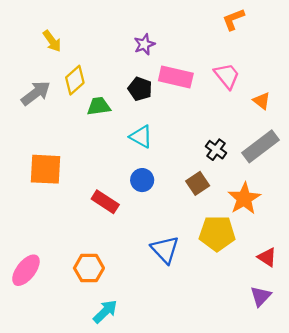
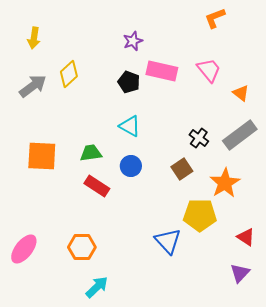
yellow arrow: (52, 41) -> (34, 38), moved, turned 45
green trapezoid: (99, 106) -> (91, 153), moved
blue triangle: (165, 250) -> (168, 241), moved

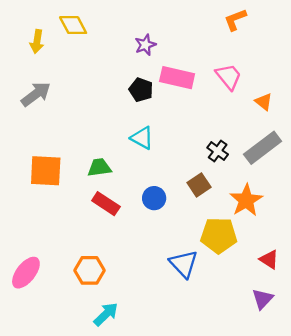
yellow diamond: (69, 74) -> (73, 25), moved, turned -76
blue circle: (131, 166) -> (154, 198), moved

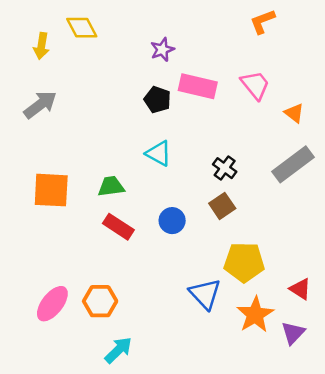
black cross: (218, 151) -> (225, 168), moved
orange star: (246, 200) -> (255, 315), moved
pink ellipse: (26, 273) -> (52, 304), moved

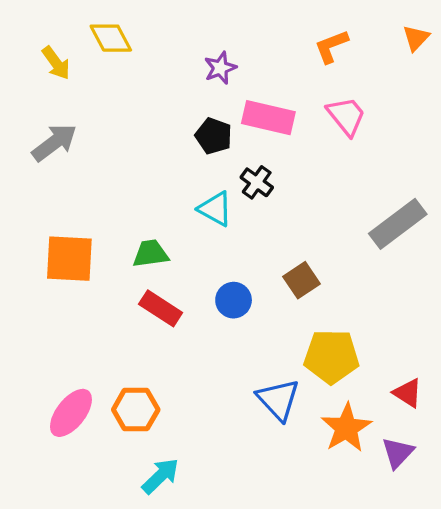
orange L-shape: (262, 22) -> (331, 46), moved
yellow arrow: (41, 46) -> (56, 63), turned -45
orange triangle: (294, 113) -> (416, 38), moved, turned 35
black cross: (225, 168) -> (257, 182), moved

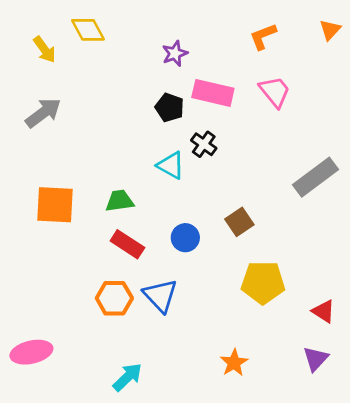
blue triangle: (278, 400) -> (160, 296), moved
orange hexagon: (136, 410) -> (114, 298), moved
pink ellipse: (71, 413) -> (31, 352), moved, turned 39
orange star: (346, 428) -> (234, 363), moved, size x0.7

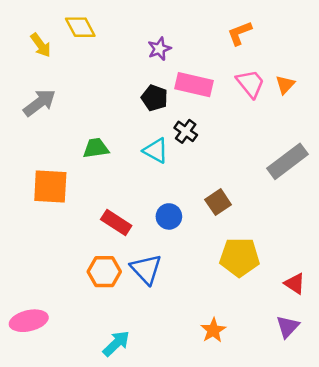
orange triangle: (330, 30) -> (285, 85), moved
green trapezoid: (120, 201) -> (96, 148), moved

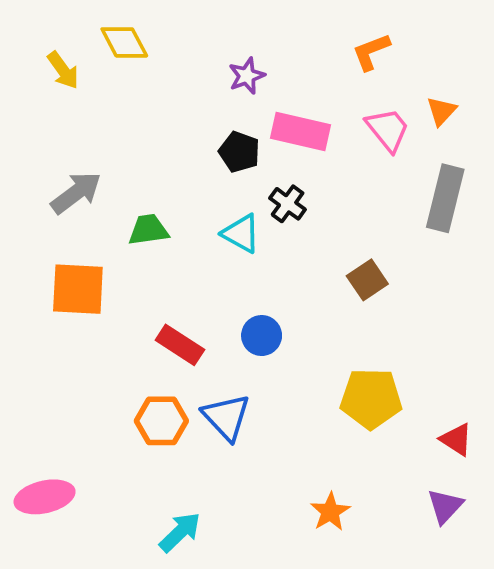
orange triangle: (285, 85) -> (441, 111), moved
gray arrow: (40, 103) -> (76, 193), moved
gray rectangle: (288, 161) -> (445, 198), moved, turned -39
brown square: (218, 202) -> (367, 280), moved

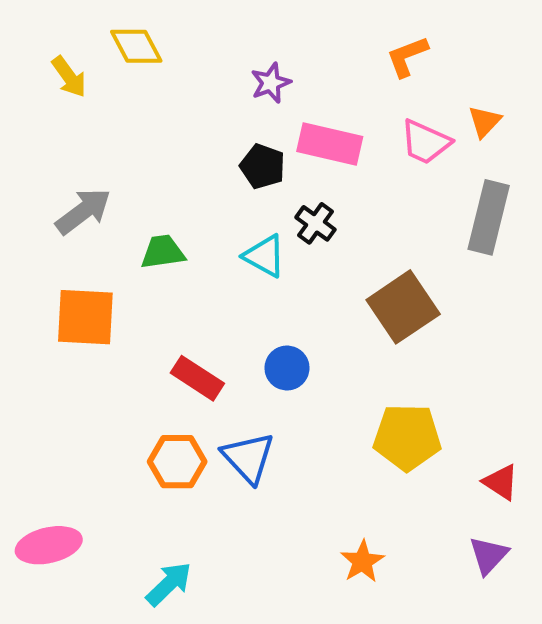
pink trapezoid: (388, 130) -> (425, 142), turned 153
brown square: (367, 280) -> (403, 307), size x1.6
cyan arrow: (180, 532) -> (169, 584), moved

